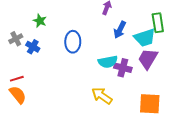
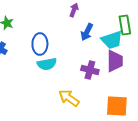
purple trapezoid: (148, 59) -> (115, 61), turned 150
cyan semicircle: (108, 62) -> (47, 64), moved

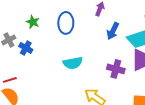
blue ellipse: (40, 44) -> (66, 23), moved

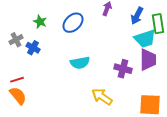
blue ellipse: (66, 23) -> (73, 23), turned 45
blue arrow: (113, 31) -> (137, 16), moved

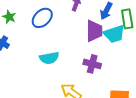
purple trapezoid: (148, 60) -> (94, 31), moved

